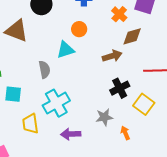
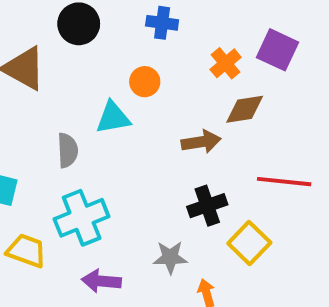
yellow trapezoid: (30, 124) -> (26, 251), turned 110

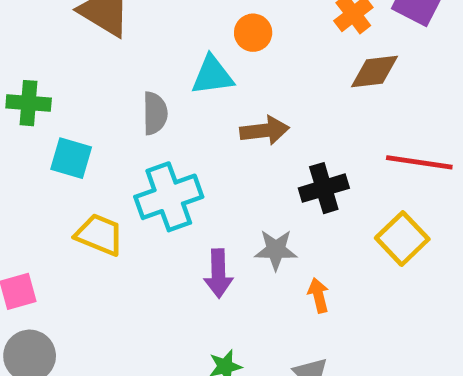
brown arrow: (201, 142) -> (264, 131), moved
yellow square: (249, 243) -> (402, 239), moved
purple arrow: (101, 281) -> (218, 273), moved, turned -99

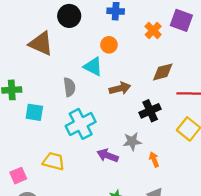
brown diamond: (375, 71) -> (163, 72), moved
cyan triangle: (212, 75) -> (93, 67), turned 42
yellow trapezoid: (99, 235) -> (54, 161), moved
purple arrow: (218, 273) -> (108, 156), turned 120

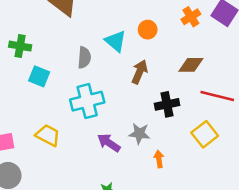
orange circle: (109, 45) -> (148, 30), moved
brown arrow: (120, 88) -> (140, 72), turned -66

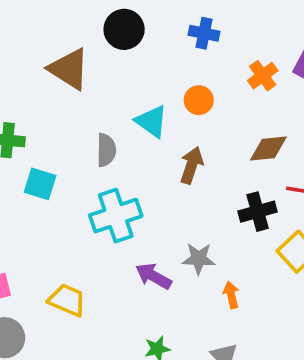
black cross: (167, 104) -> (258, 212), moved
yellow trapezoid: (48, 135) -> (67, 300), moved

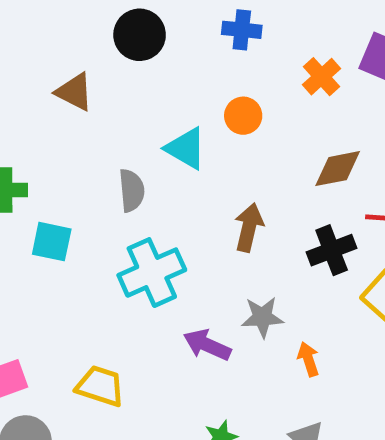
brown triangle: (69, 69) -> (74, 92), size x0.7
brown arrow: (192, 165) -> (249, 227), moved

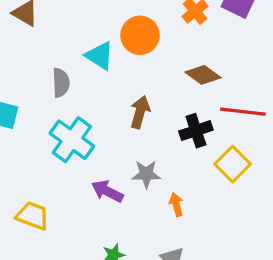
orange circle: (243, 116) -> (140, 35), size x1.5
brown diamond: (338, 169) -> (203, 75), turned 44
cyan cross: (152, 273) -> (72, 140), turned -33

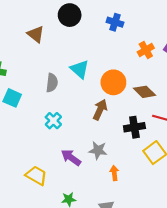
orange circle: (140, 35) -> (113, 82), moved
cyan cross: (72, 140) -> (53, 121), size x0.6
yellow trapezoid: (33, 216) -> (36, 176), moved

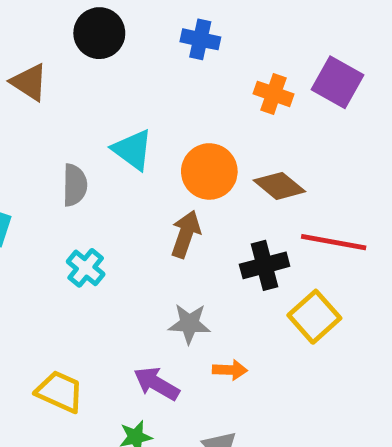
orange cross: (146, 50) -> (273, 94), turned -35
purple arrow: (71, 158) -> (156, 384), moved
orange arrow: (114, 173) -> (230, 370), turned 104

